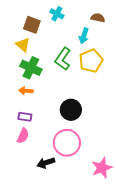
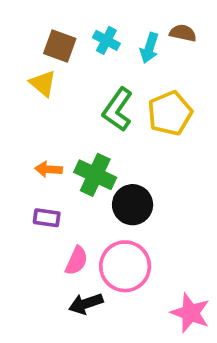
cyan cross: (57, 14) -> (106, 40), moved
cyan arrow: (84, 36) -> (149, 48), moved
green cross: (31, 68) -> (95, 175), moved
pink semicircle: (23, 136) -> (77, 261), moved
pink star: (102, 168) -> (190, 313), turned -30

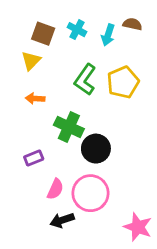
yellow triangle: (43, 83) -> (31, 61), turned 35
orange arrow: (49, 169) -> (35, 99), moved
purple rectangle: (47, 218) -> (34, 158), turned -30

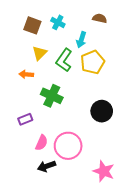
cyan arrow: (108, 35) -> (81, 40), moved
yellow triangle: (31, 61) -> (40, 53), moved
black circle: (96, 149) -> (102, 111), moved

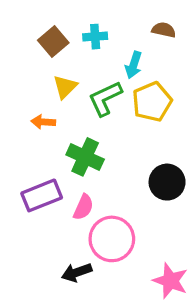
cyan cross: (58, 22) -> (95, 37), turned -32
brown square: (32, 25) -> (53, 42), turned 30
green L-shape: (64, 60) -> (105, 98), turned 30
purple rectangle: (25, 119) -> (42, 195), size x1.6
pink semicircle: (42, 143) -> (83, 207), moved

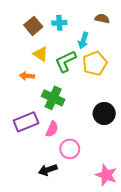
yellow triangle: (65, 87) -> (41, 54), turned -42
pink circle: (112, 239) -> (70, 149), size x0.7

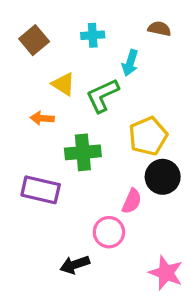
brown square: (33, 26) -> (34, 40), moved
yellow pentagon: (95, 63) -> (148, 136), moved
green cross: (53, 98) -> (83, 152), turned -30
purple rectangle: (26, 122) -> (41, 190), turned 35
pink semicircle: (52, 129) -> (132, 201), moved

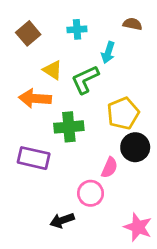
orange arrow: (42, 118) -> (35, 98), size x1.6

